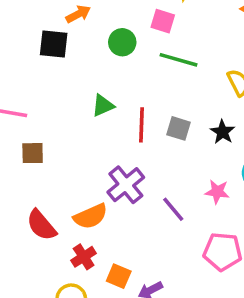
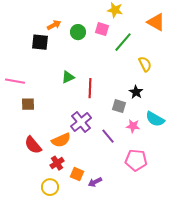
green circle: (122, 42) -> (78, 32), moved
green line: (179, 60) -> (123, 42), moved, turned -65
gray square: (179, 128) -> (119, 106), moved

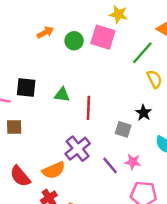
pink square: (102, 29) -> (103, 37), size x1.5
black square: (40, 42) -> (26, 88), moved
green line: (123, 42) -> (142, 53), moved
green triangle: (68, 77) -> (62, 95), turned 32
pink star: (133, 126) -> (133, 162), moved

